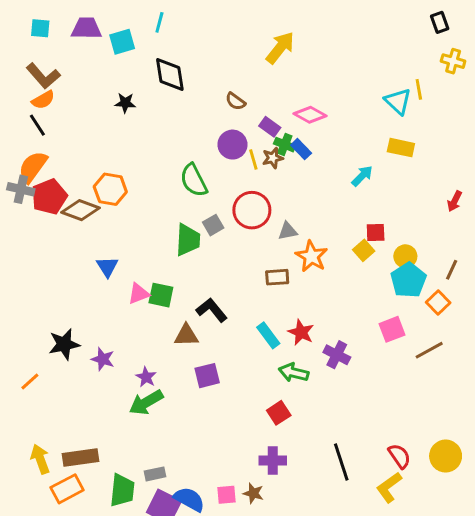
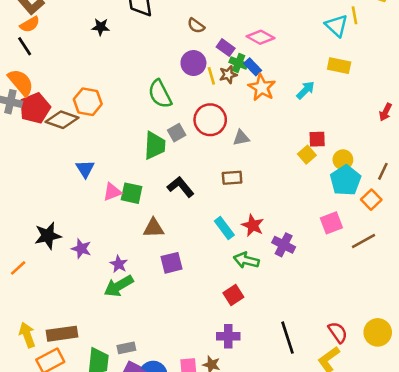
orange semicircle: (33, 167) -> (21, 82), turned 104
orange star: (311, 256) -> (262, 88), moved
black L-shape: (212, 310) -> (181, 187), moved

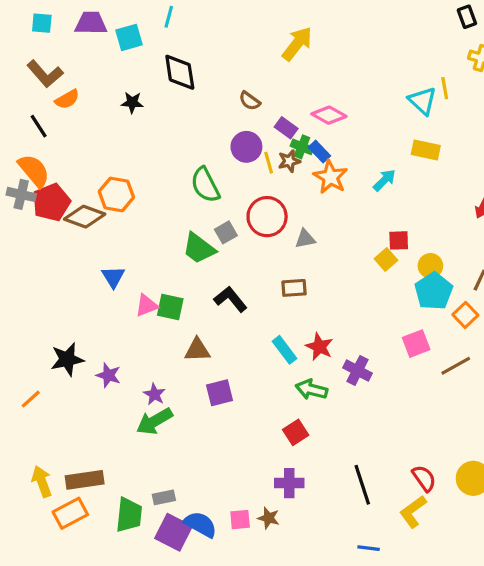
orange semicircle: (30, 24) -> (67, 99), moved
green trapezoid: (155, 146) -> (199, 248), turned 124

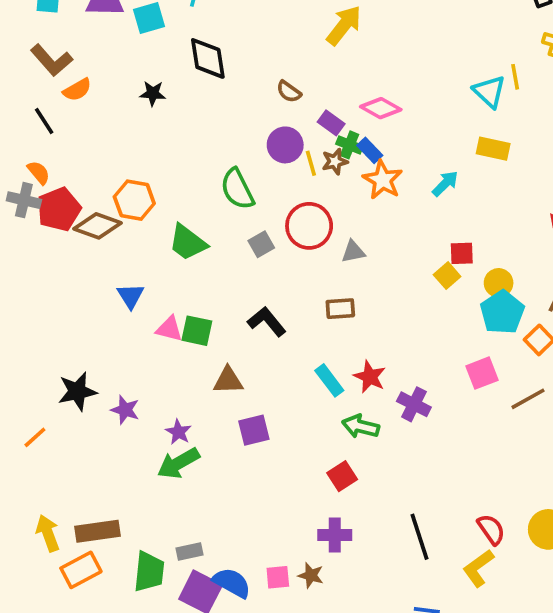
orange semicircle: (34, 171) -> (39, 173), size x0.6
green trapezoid: (199, 248) -> (188, 242), moved
pink triangle: (146, 305) -> (169, 329), turned 35

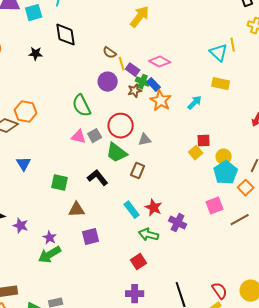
yellow line: (311, 163) -> (122, 64), moved
green trapezoid: (188, 242) -> (117, 153), moved
brown rectangle: (340, 309) -> (138, 171), turned -63
pink triangle: (169, 329) -> (79, 137), moved

